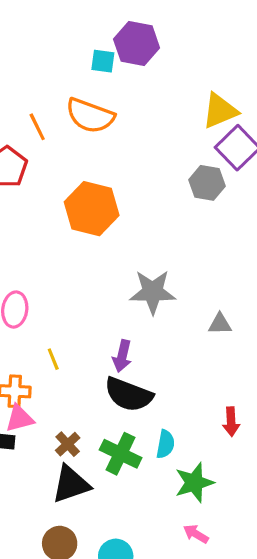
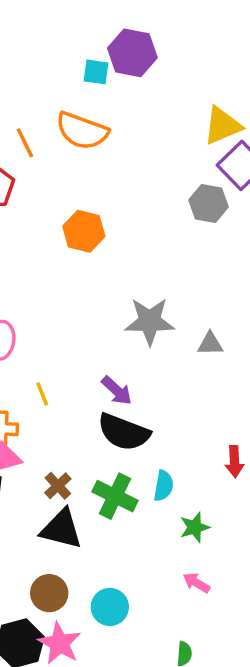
orange hexagon: (92, 209) -> (84, 231), size x0.7
gray triangle: (220, 324) -> (210, 344), moved
purple arrow: (122, 356) -> (117, 391), turned -60
green star: (194, 483) -> (195, 527), size x0.7
black triangle: (71, 484) -> (61, 529), turned 33

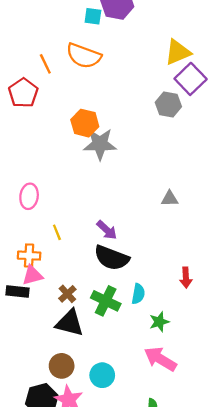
gray star: (150, 321) -> (100, 144), moved
pink arrow: (196, 583) -> (160, 359), size x1.8

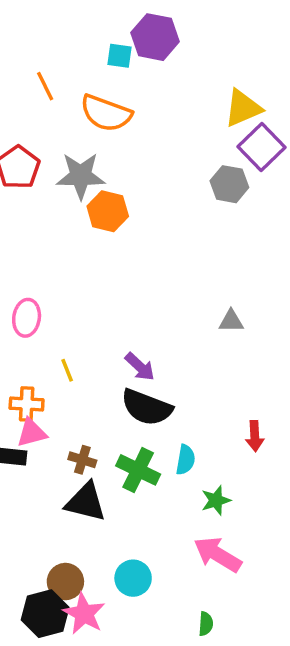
orange line: (45, 64) -> (45, 86), moved
gray star: (100, 144) -> (81, 176), moved
brown cross: (67, 294) -> (82, 460), turned -30
brown circle: (62, 366) -> (65, 582), moved

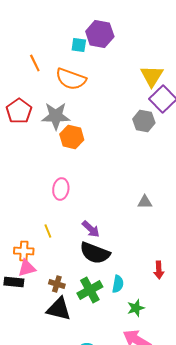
yellow triangle: (243, 108) -> (152, 76), turned -35
pink ellipse: (27, 318) -> (61, 189), moved
green cross: (138, 470) -> (90, 290), turned 35

